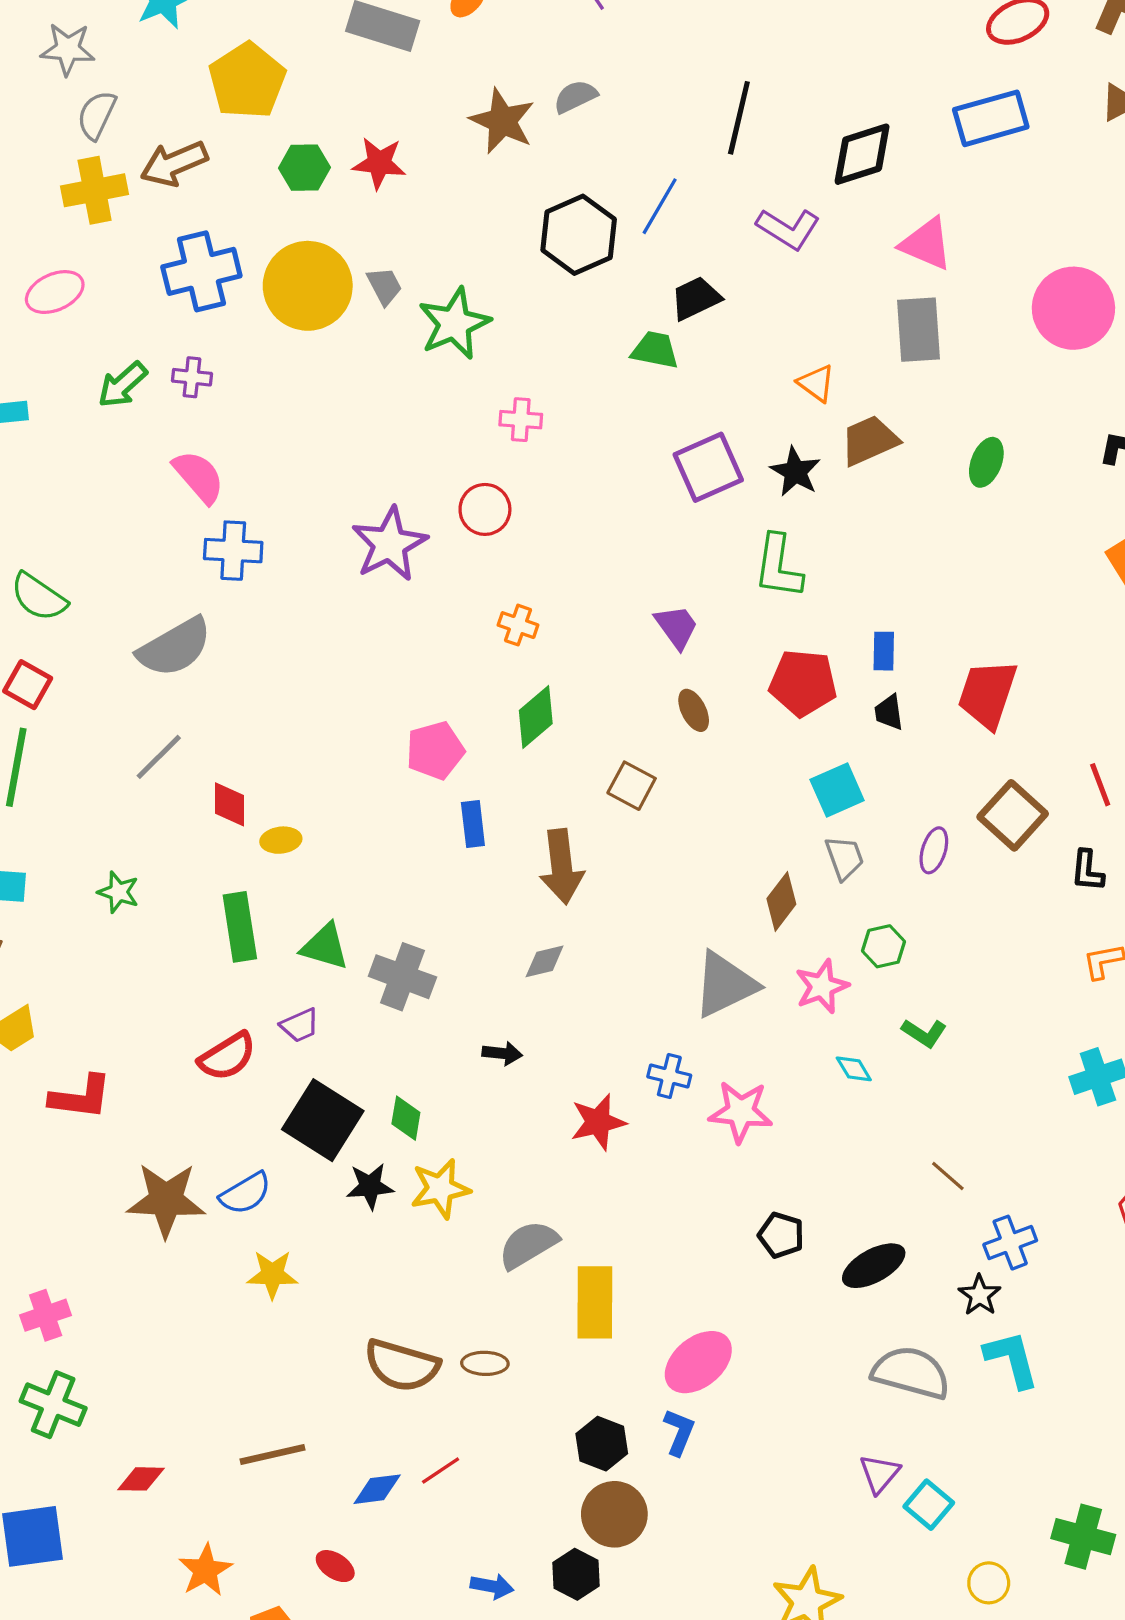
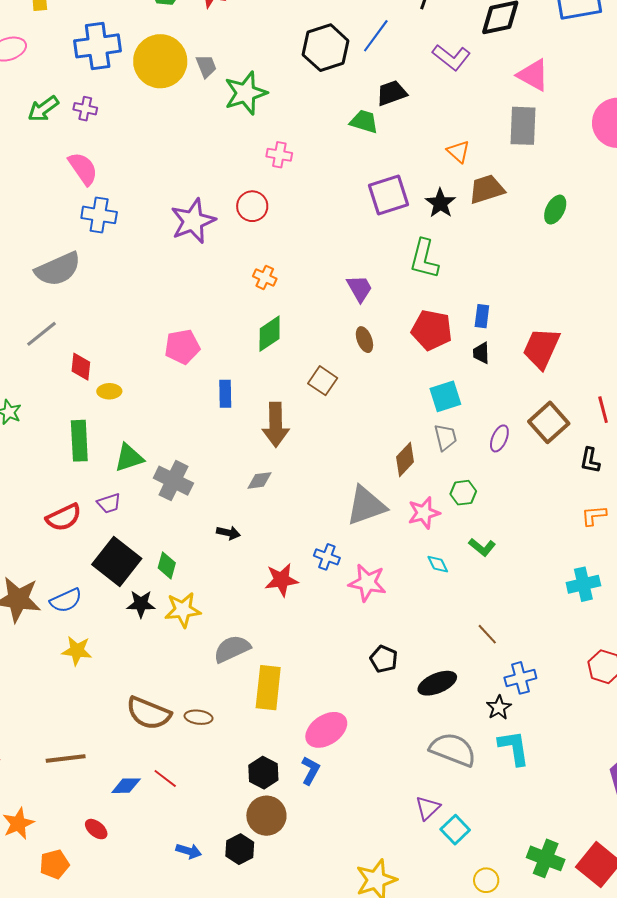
pink pentagon: (435, 750) -> (182, 347), moved
green triangle: (325, 946) -> (129, 458), turned -40
red line: (441, 1470) -> (165, 779), turned 65

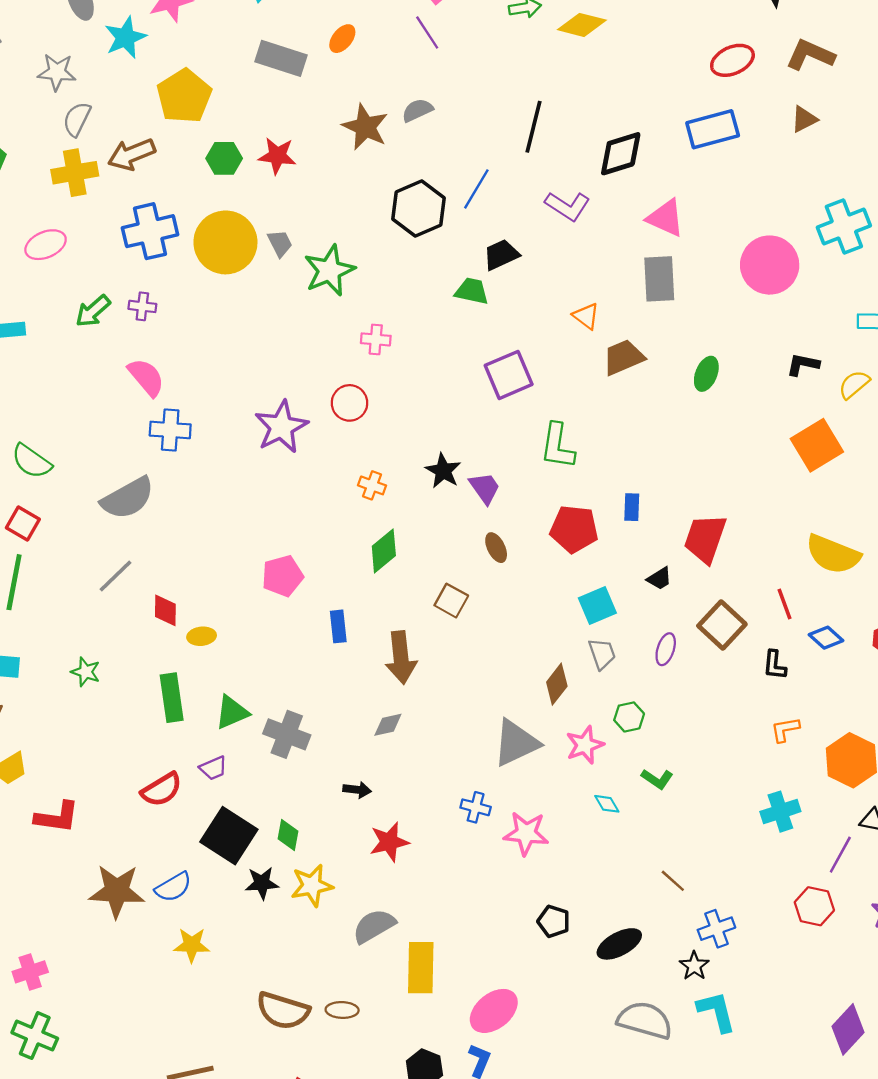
black star: (440, 203) -> (443, 471), moved
black trapezoid: (481, 353) -> (659, 579), moved, turned -115
red star: (281, 580) -> (389, 842), moved

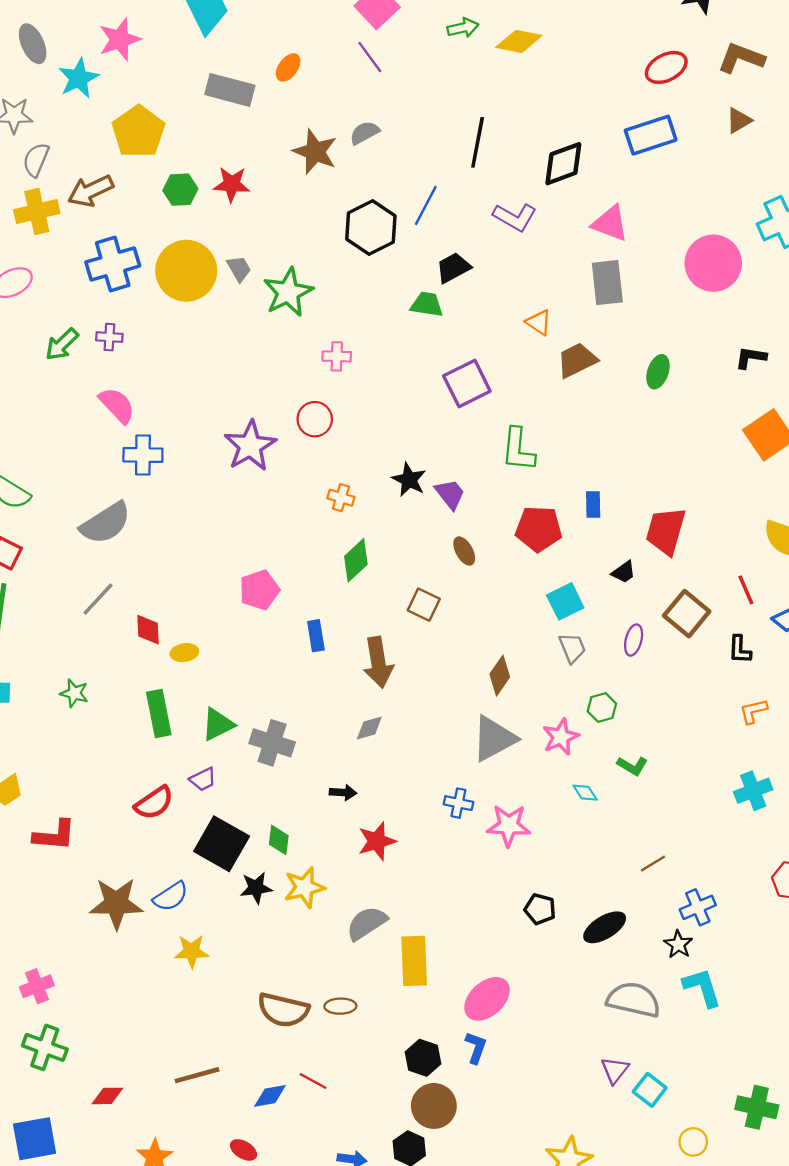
brown diamond: (557, 684) -> (500, 676), moved
brown line: (673, 881) -> (653, 863), turned -70

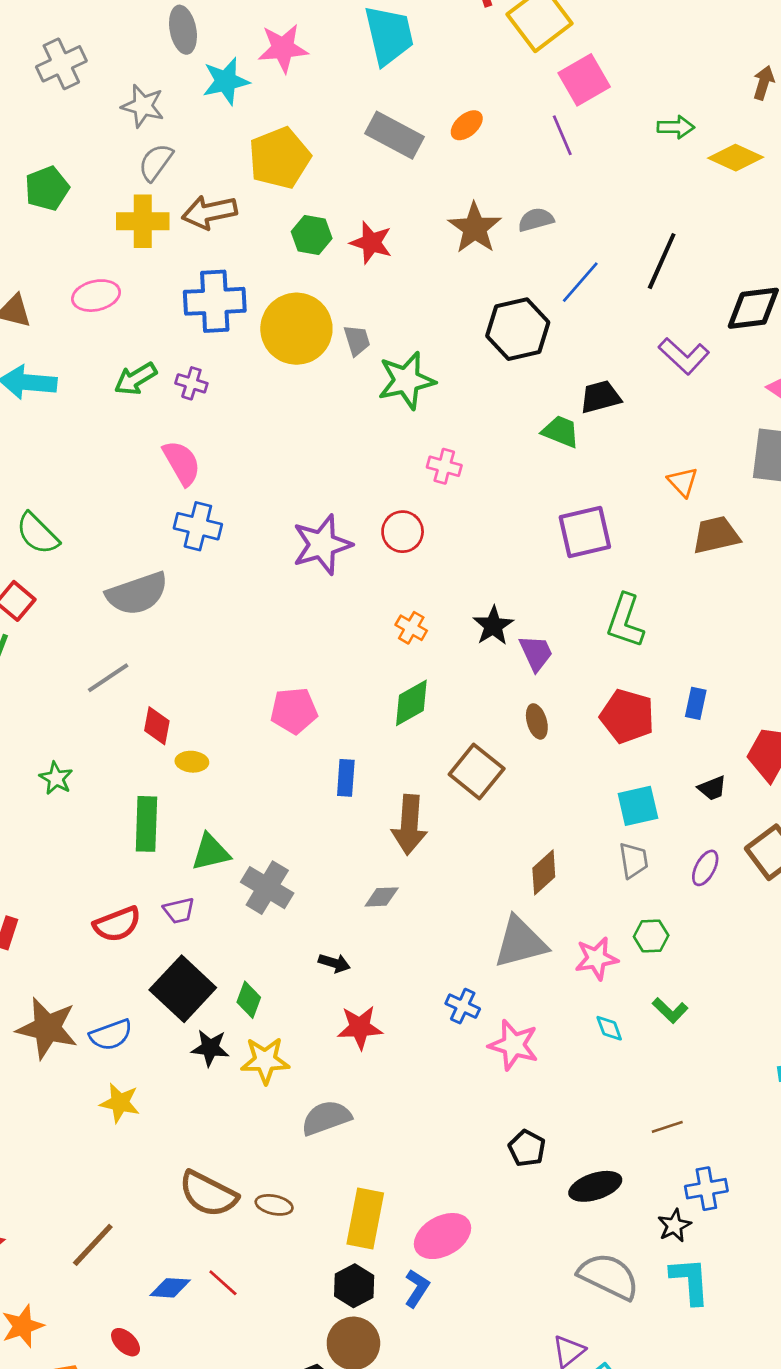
blue line: (426, 205) -> (580, 282), moved
brown square: (424, 605) -> (477, 771), size x1.4
yellow rectangle: (414, 961) -> (365, 1219), moved
brown line: (197, 1075) -> (93, 1245), turned -45

